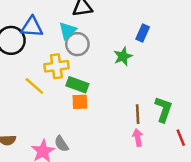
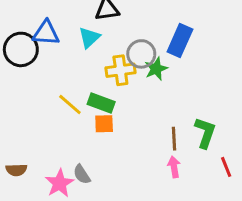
blue rectangle: (143, 33) -> (180, 41), size x1.5
gray circle: (77, 44) -> (141, 54), moved
yellow cross: (56, 66) -> (120, 70), moved
yellow line: (34, 86) -> (70, 104), moved

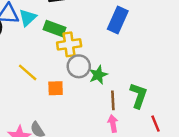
cyan triangle: (89, 38) -> (28, 18), moved
gray circle: (141, 54) -> (79, 66), moved
green star: (156, 69) -> (98, 75), moved
green rectangle: (101, 103) -> (54, 29), moved

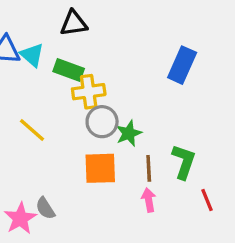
cyan triangle: (28, 18) -> (32, 55), turned -36
blue rectangle: (118, 20) -> (182, 65), moved
orange square: (56, 88) -> (100, 168), moved, size x1.5

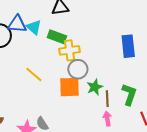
blue rectangle: (182, 65) -> (128, 46), moved, turned -30
green star: (129, 133) -> (95, 87), moved
orange square: (100, 168) -> (70, 87), moved

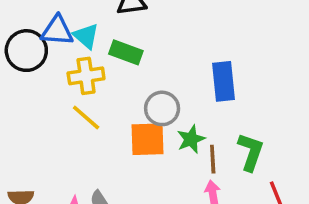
blue rectangle: (128, 46) -> (224, 81), moved
yellow cross: (70, 50) -> (86, 76), moved

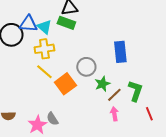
green rectangle: (126, 52) -> (66, 23), moved
orange square: (148, 139) -> (65, 84), moved, turned -35
brown line: (213, 159) -> (114, 95), turned 49

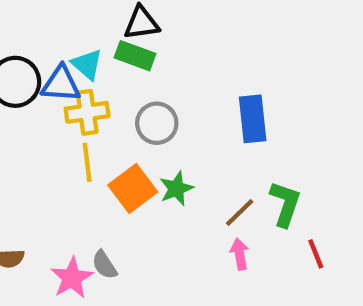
blue triangle: (28, 24) -> (61, 84), moved
gray circle: (86, 67) -> (157, 123), moved
yellow line: (44, 72) -> (87, 162), turned 42
green star: (102, 84) -> (176, 189), moved

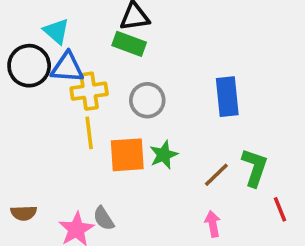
cyan triangle: (87, 64) -> (56, 31), moved
orange square: (133, 189) -> (127, 155), turned 33
pink arrow: (240, 254) -> (213, 224), moved

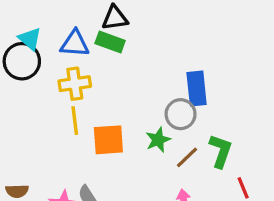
cyan triangle: (56, 31) -> (30, 39), moved
blue triangle: (67, 68) -> (75, 44), moved
gray circle: (147, 100) -> (181, 114), moved
green star: (164, 155) -> (158, 140), moved

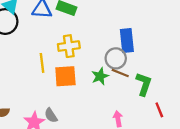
yellow cross: (75, 84) -> (69, 46), moved
brown line: (187, 157) -> (120, 73), moved, turned 66

